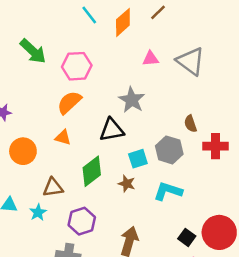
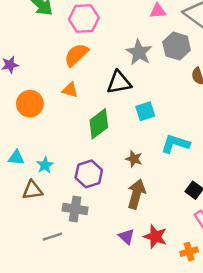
gray hexagon: (169, 150) -> (177, 46), moved
brown star: (127, 184) -> (134, 159), moved
brown triangle: (53, 187) -> (32, 190), moved

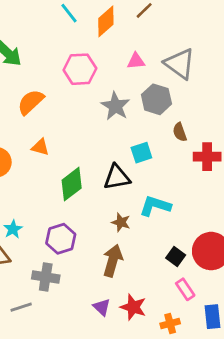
pink hexagon: (84, 18) -> (80, 69), moved
orange semicircle: (76, 55) -> (31, 102), moved
black triangle: (119, 82) -> (117, 177), moved
cyan square: (145, 111) -> (141, 153), moved
brown star: (134, 159) -> (121, 222), moved

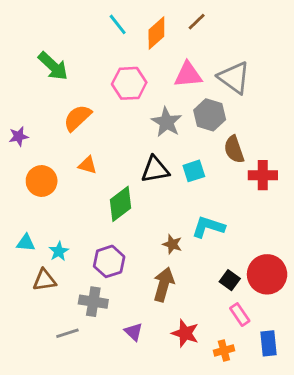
pink triangle: (136, 61) -> (188, 75), size x1.5
brown semicircle: (180, 132) -> (234, 149), size x1.4
black triangle: (117, 177) -> (155, 170), moved
purple triangle: (102, 307) -> (133, 332), moved

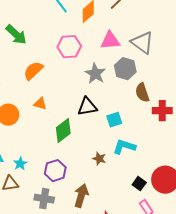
cyan square: (194, 171) -> (114, 120), moved
brown arrow: (164, 284) -> (81, 196), moved

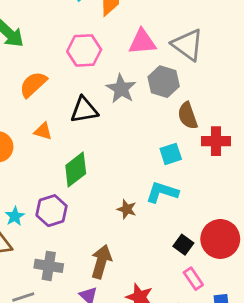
black triangle: (87, 107) -> (84, 110), moved
cyan square: (114, 120) -> (171, 154), moved
purple hexagon: (55, 171) -> (52, 211), moved

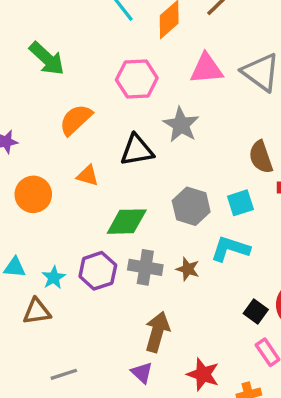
gray hexagon: (164, 82) -> (191, 206), moved
green diamond: (76, 169) -> (127, 222), turned 36
gray cross: (49, 266) -> (145, 267), moved

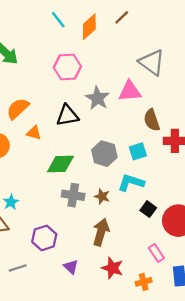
pink triangle: (206, 69) -> (130, 91), moved
orange semicircle: (76, 120) -> (18, 109), moved
purple hexagon: (98, 271) -> (44, 238), moved
black square: (256, 312) -> (148, 209), moved
brown arrow: (157, 332) -> (101, 232), moved

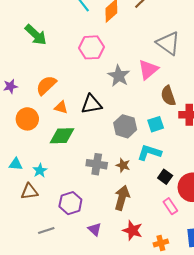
pink triangle: (130, 91) -> (148, 70), turned -35
black triangle: (67, 116) -> (91, 104), moved
green diamond: (60, 164) -> (62, 136), moved
pink rectangle: (156, 253) -> (170, 206), moved

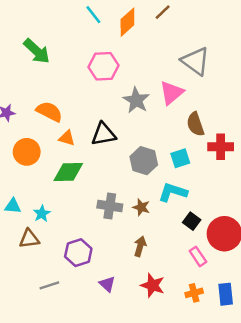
orange semicircle: (46, 85) -> (49, 112), turned 70
brown arrow: (122, 198) -> (140, 246), size x0.7
orange cross: (161, 243) -> (194, 293), moved

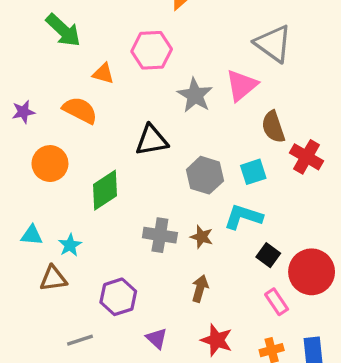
orange triangle: (67, 138) -> (103, 74), moved
red cross: (221, 147) -> (307, 157), turned 30
green diamond: (68, 172) -> (105, 190), turned -32

